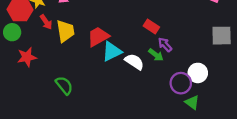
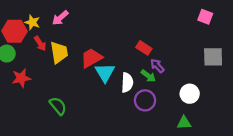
cyan triangle: (112, 51) -> (105, 73), turned -35
white semicircle: (134, 62) -> (127, 83), turned 60
purple circle: (181, 83) -> (145, 100), moved
green triangle: (192, 102) -> (184, 123), turned -40

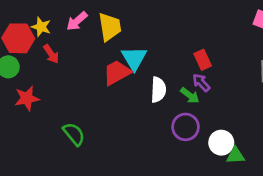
red rectangle: (144, 48) -> (203, 60), moved, turned 32
yellow trapezoid: (59, 52) -> (110, 27), moved
cyan triangle: (105, 73) -> (134, 58), moved
white semicircle: (127, 83) -> (158, 90), moved
white circle: (190, 94) -> (221, 143), moved

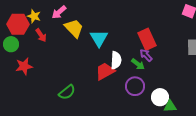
yellow trapezoid: (110, 27) -> (74, 28), moved, turned -35
red rectangle: (203, 60) -> (147, 39), size x1.5
red trapezoid: (117, 73) -> (105, 71), moved
green semicircle: (74, 134) -> (67, 92), moved, turned 90

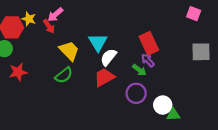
yellow trapezoid: (74, 28) -> (69, 51), moved
red arrow: (41, 35) -> (49, 26), moved
white semicircle: (116, 60) -> (108, 57), moved, turned -144
green semicircle: (67, 92) -> (64, 75), moved

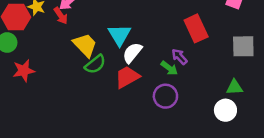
red rectangle: (149, 43) -> (196, 28), moved
green semicircle: (64, 75) -> (95, 64), moved
white circle: (163, 105) -> (225, 110), moved
green triangle: (173, 115) -> (234, 87), moved

